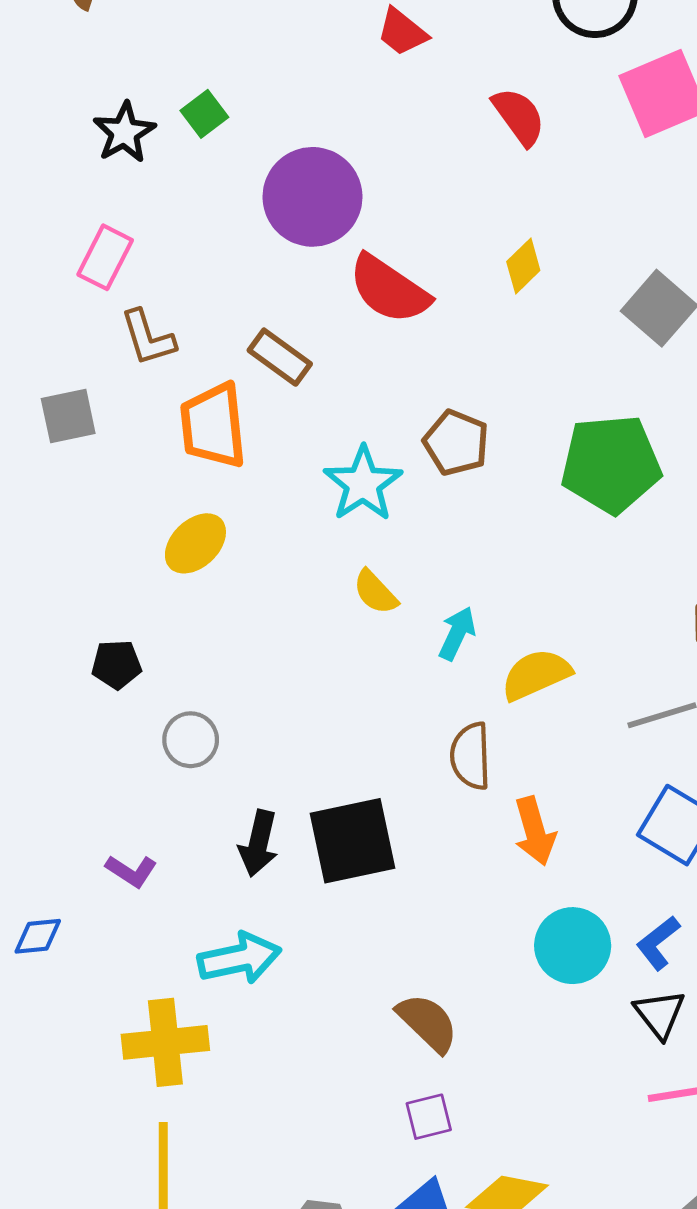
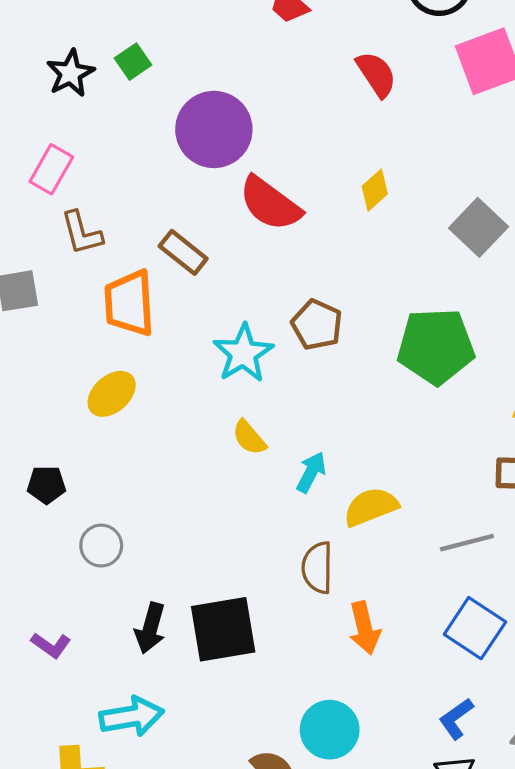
cyan circle: (573, 946) -> (330, 730), moved

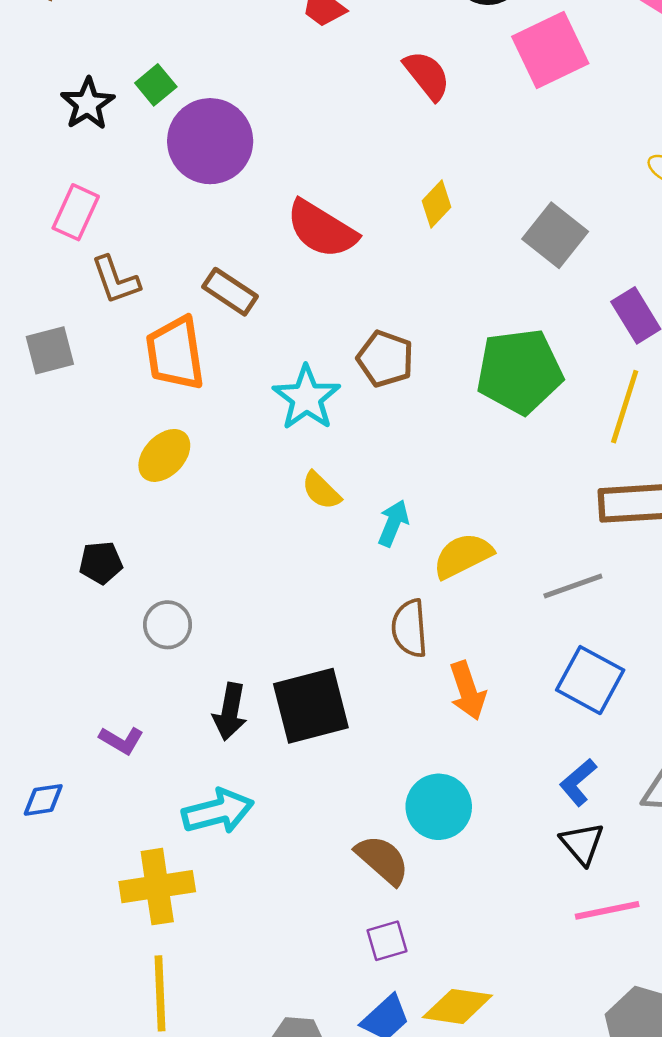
purple circle: (214, 129) -> (210, 141), moved

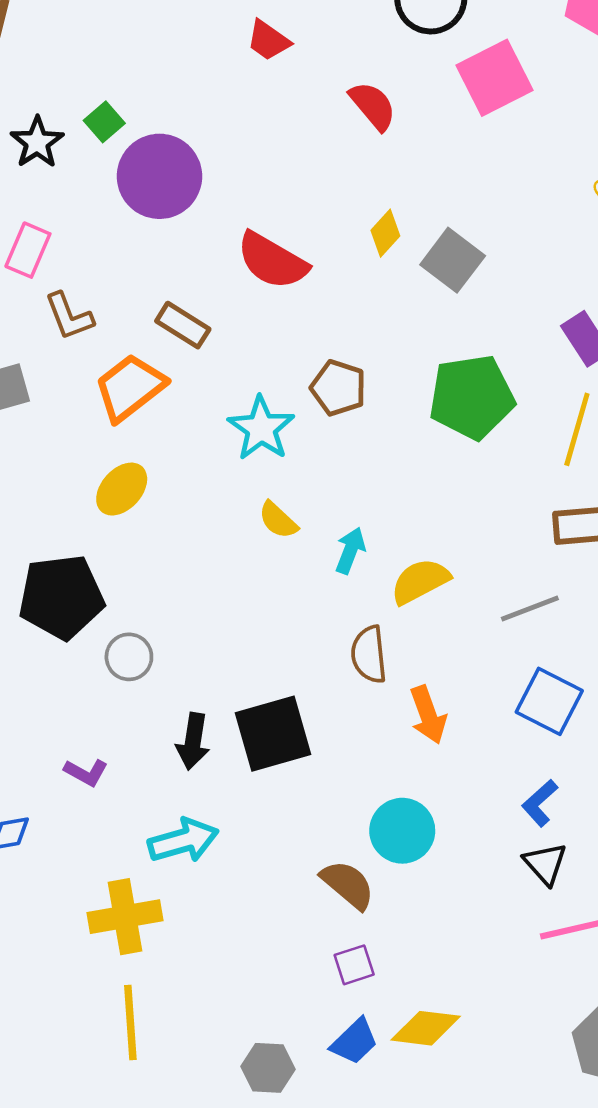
gray square: (555, 235) -> (453, 260), moved
orange trapezoid: (175, 353) -> (130, 387), turned 62
black pentagon: (101, 563) -> (61, 597), size x2.0

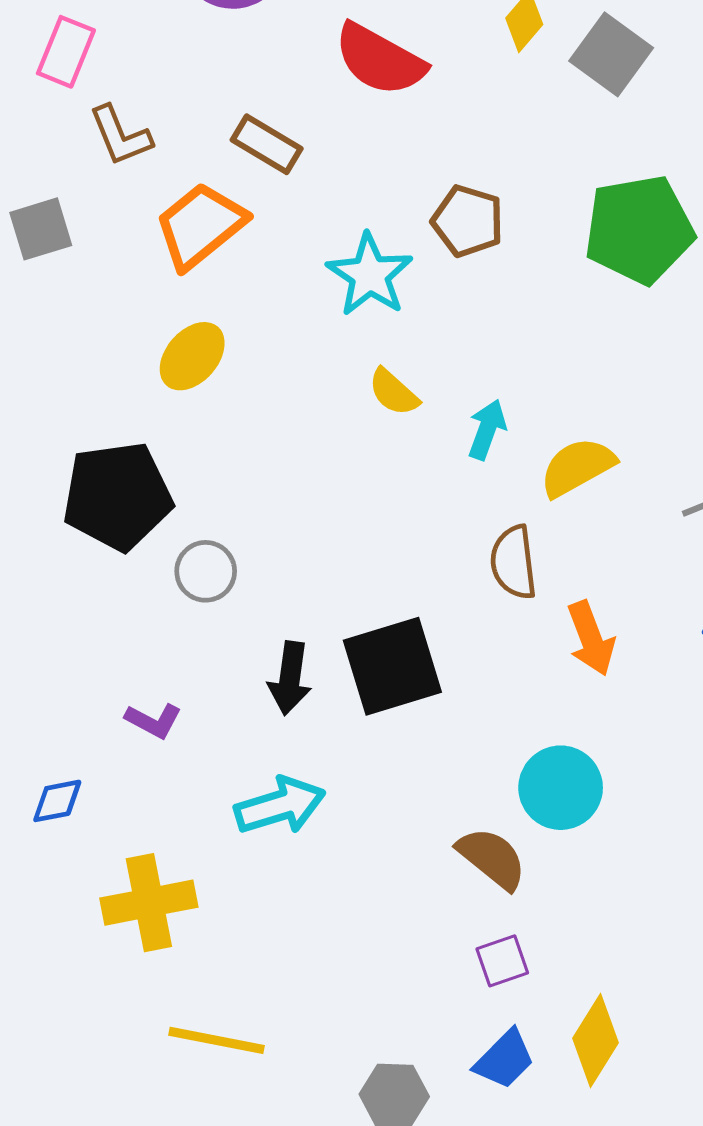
yellow cross: (125, 917) -> (149, 903), moved
yellow line: (130, 1022) -> (217, 1040), turned -74
yellow diamond: (426, 1028) -> (596, 1041), turned -64

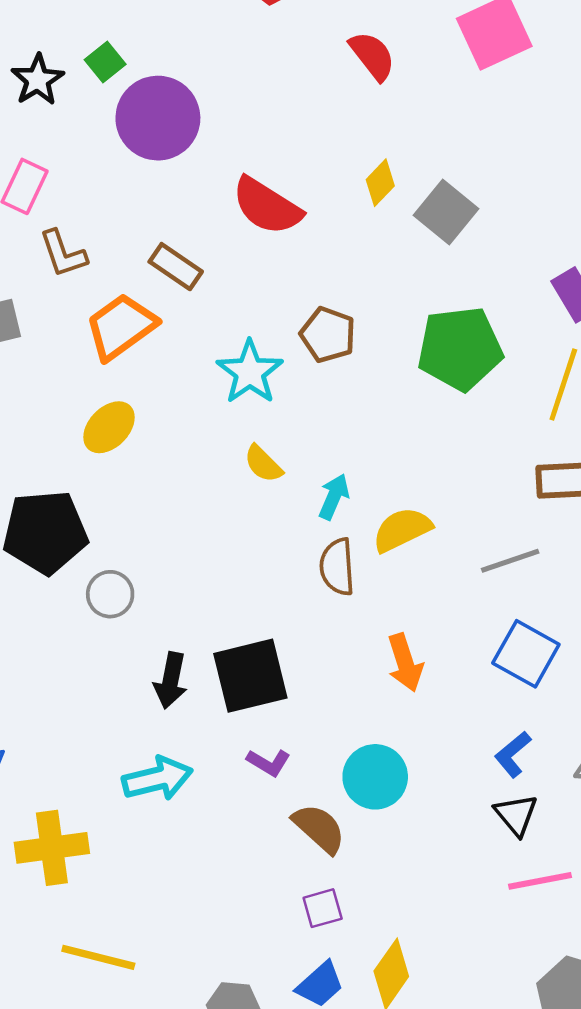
brown semicircle: (514, 562) -> (337, 567), moved
purple L-shape: (153, 721) -> (269, 763), moved

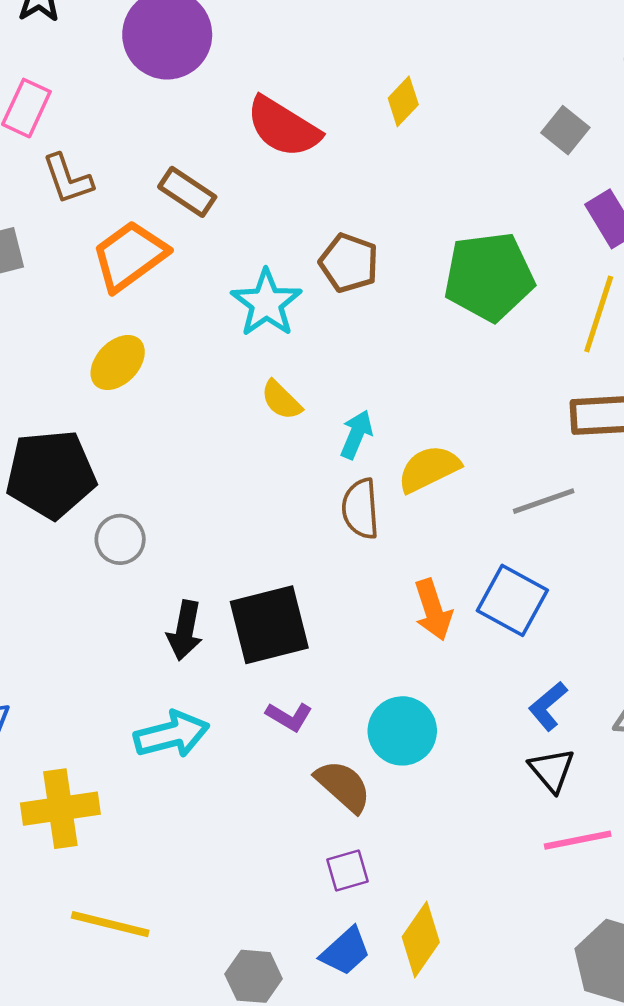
gray square: (446, 212) -> (565, 130), moved, size x0.7
blue square: (526, 654) -> (512, 600), moved

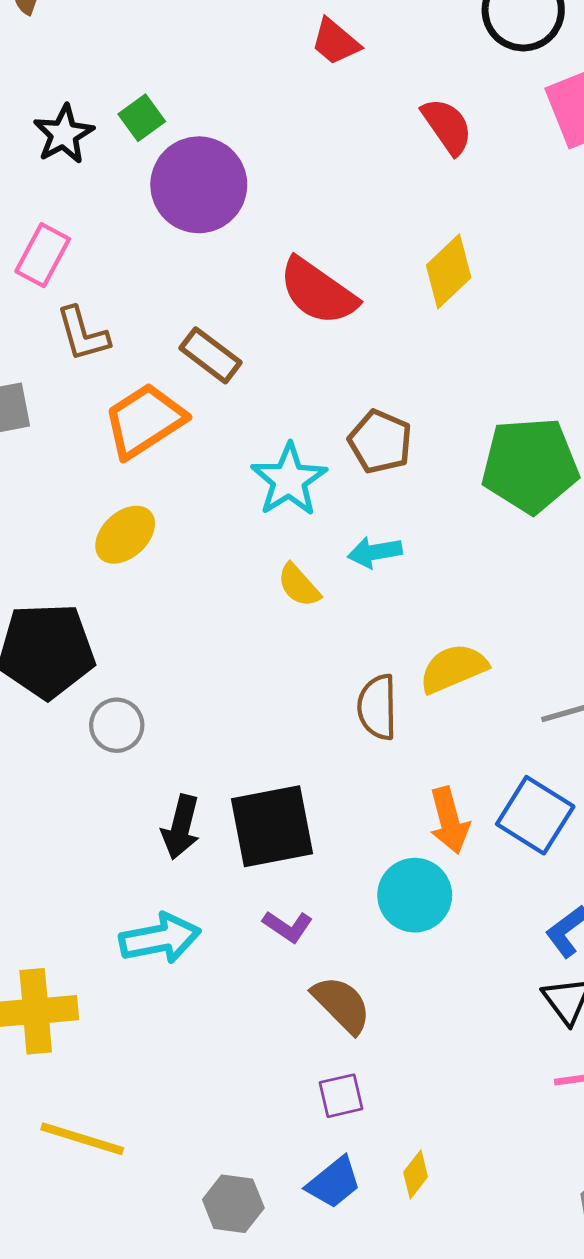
yellow diamond: (403, 101) -> (449, 271), size x1.4
cyan arrow: (356, 434) -> (375, 552), moved, turned -126
cyan circle: (402, 731) -> (415, 895), moved
yellow diamond: (421, 939) -> (416, 1174), size x0.6

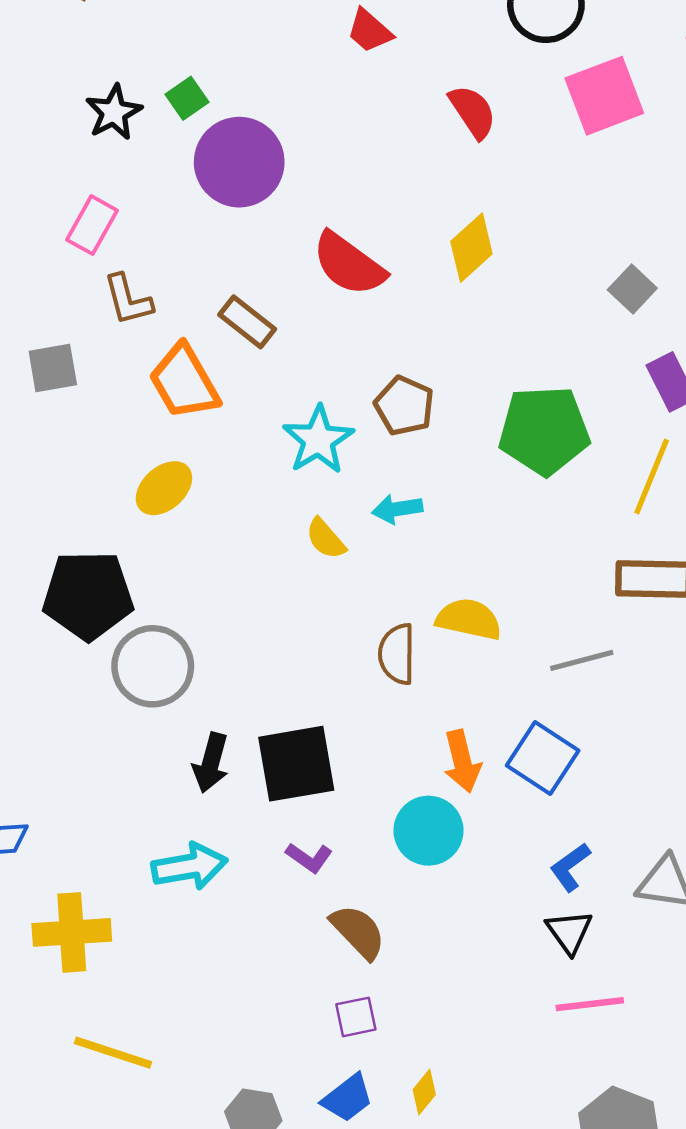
orange trapezoid: (144, 421) -> (184, 382), turned -88
yellow semicircle: (453, 668) -> (469, 619), turned 34
gray circle: (117, 725) -> (153, 666), size x1.6

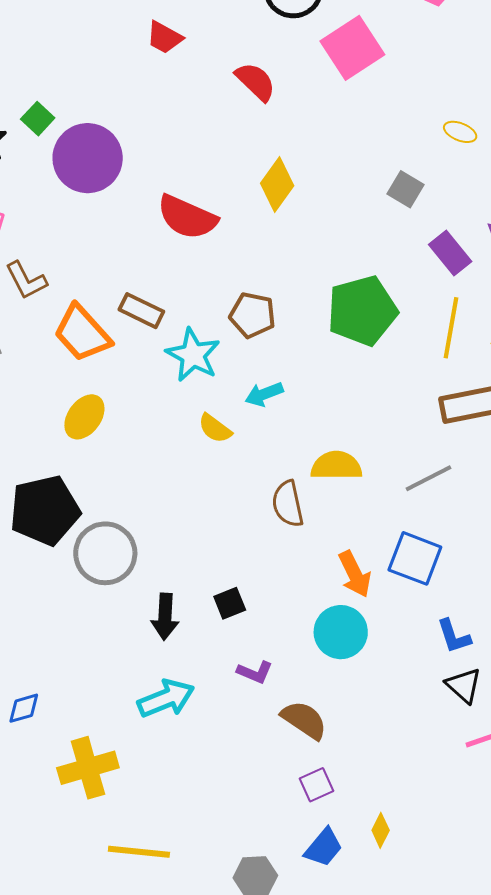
brown rectangle: (247, 322) -> (141, 311), moved
black square: (296, 764) -> (230, 603), size x0.5
blue L-shape: (570, 867) -> (454, 636), turned -60

